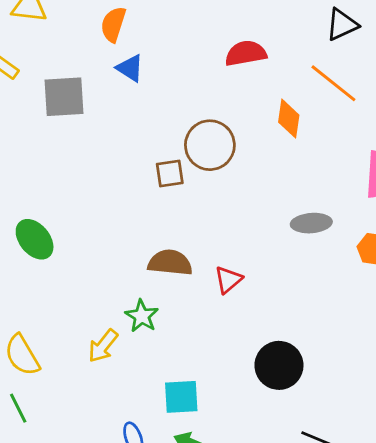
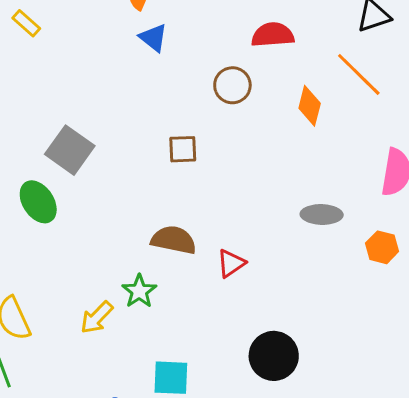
gray square: (64, 97) -> (70, 150), moved, turned 33
brown circle: (210, 145) -> (232, 85), moved, size x0.7

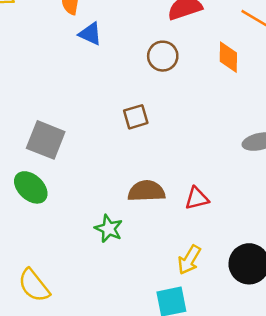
red triangle: (231, 263) -> (197, 198), turned 35
green star: (139, 291) -> (109, 229), moved
yellow arrow: (97, 318) -> (189, 260), moved

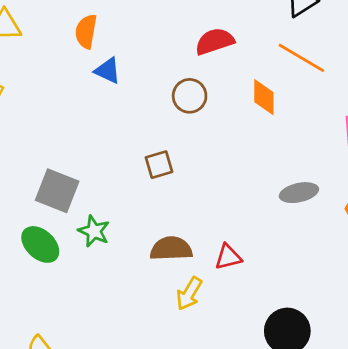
green star: (109, 229) -> (94, 231), moved
yellow arrow: (189, 260) -> (189, 294), moved

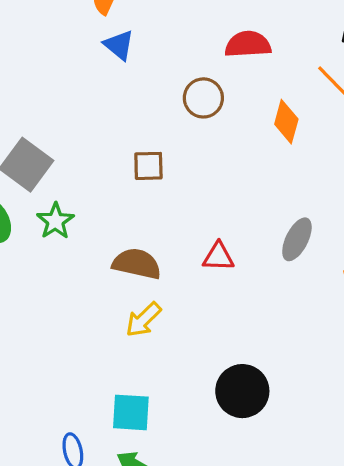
gray ellipse: (299, 193) -> (297, 239), turned -66
red triangle: (228, 257) -> (218, 257), moved

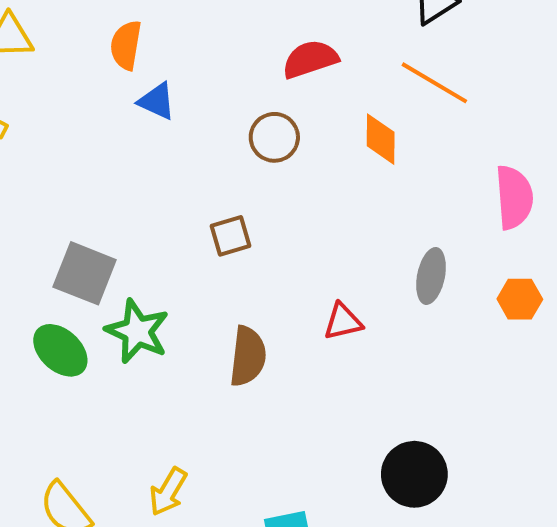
green star: (55, 221) -> (137, 331), size x1.4
brown semicircle: (137, 264) -> (248, 356), turned 99
yellow arrow: (143, 320) -> (168, 492), moved

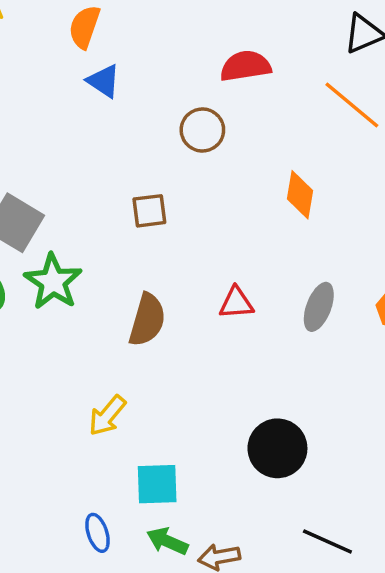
orange diamond: (381, 139) -> (300, 195), moved
gray ellipse: (431, 276) -> (319, 307), moved
yellow arrow: (168, 492) -> (107, 416), moved

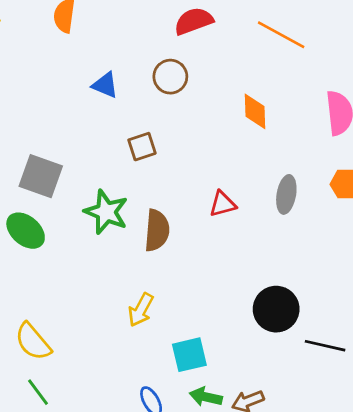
blue triangle: (104, 81) -> (105, 85), moved
green star: (53, 282) -> (106, 212), moved
black line: (327, 541) -> (325, 346), moved

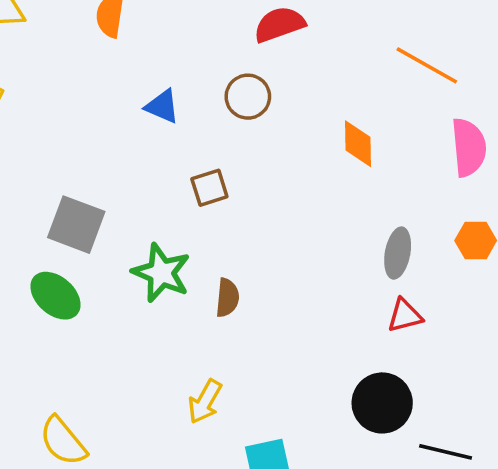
orange line: (281, 35) -> (427, 65), moved
red triangle: (223, 204) -> (405, 315), moved
brown semicircle: (157, 230) -> (227, 298), size x0.7

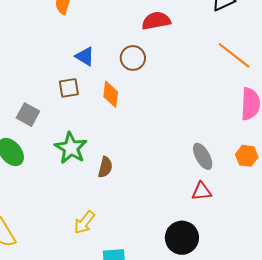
orange diamond: (358, 144) -> (111, 94), moved
brown square: (209, 188) -> (69, 88), moved
gray square: (76, 225) -> (28, 115), size x0.7
gray ellipse: (398, 253) -> (203, 156), turned -48

